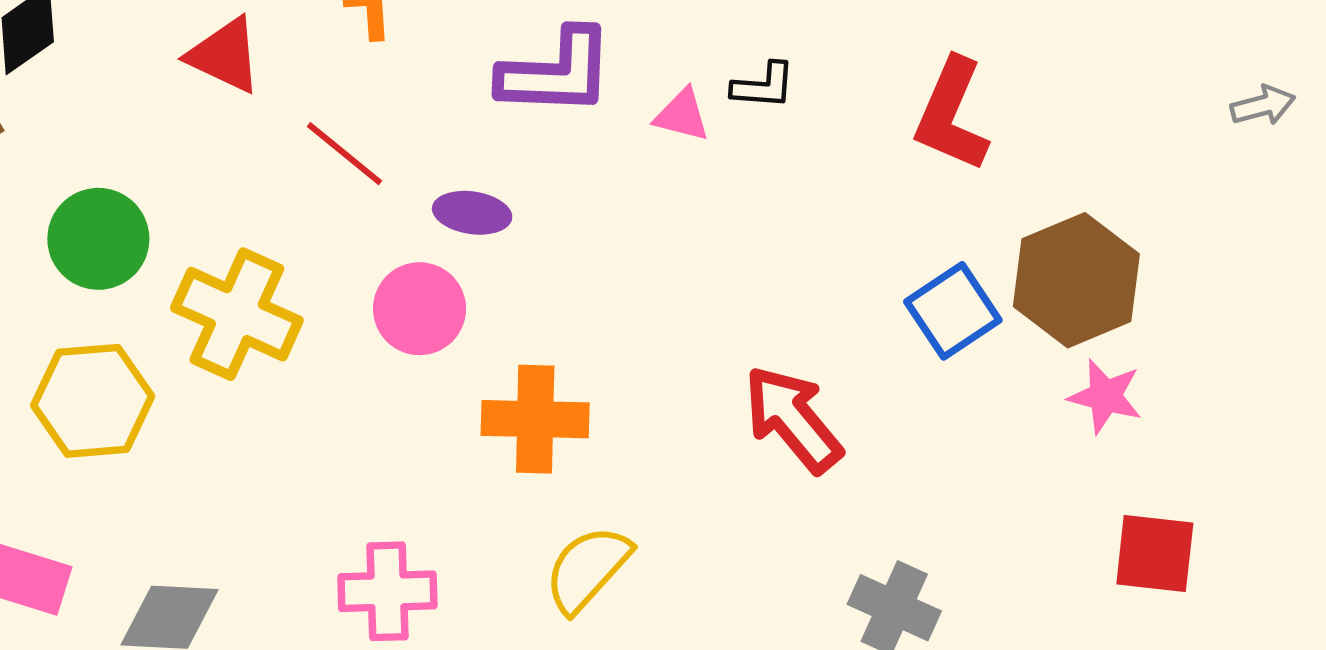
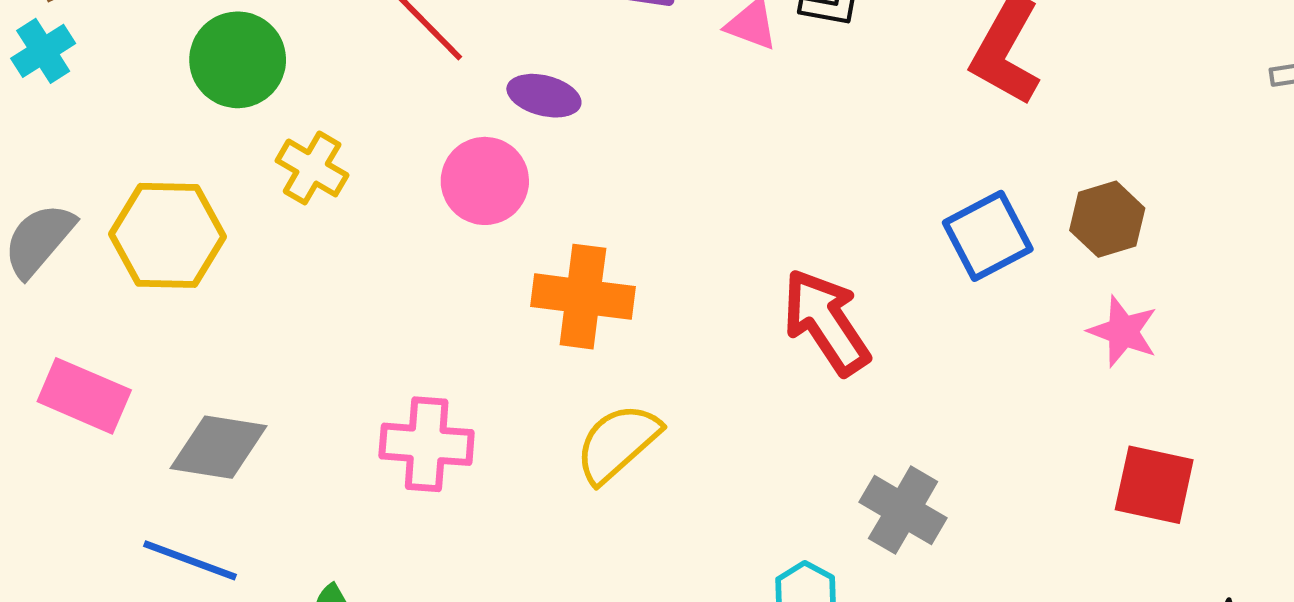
green circle: (98, 239) -> (238, 60), moved
brown hexagon: (1076, 280) -> (1107, 219), size x0.6
yellow cross: (237, 314) -> (312, 168), size x0.6

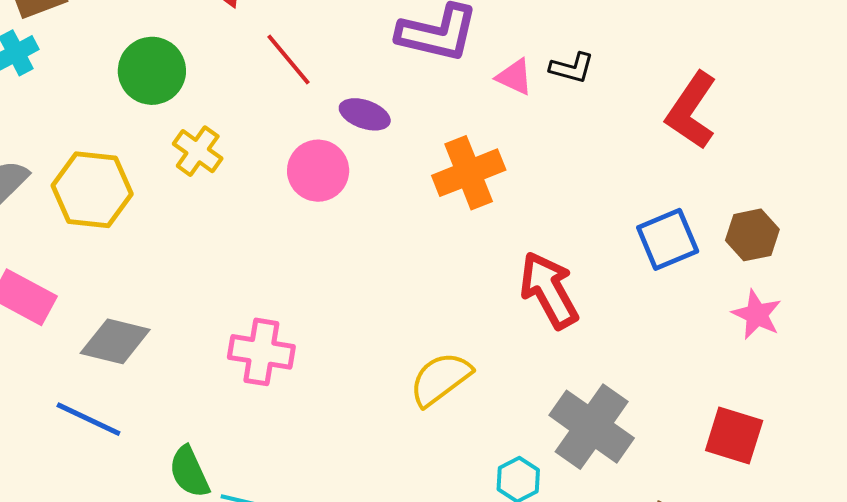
orange cross: (583, 297) -> (469, 173), moved, turned -34
yellow semicircle: (618, 443) -> (440, 379), moved
red square: (1154, 485) -> (734, 436), moved
gray cross: (903, 510) -> (592, 427), size x1.4

